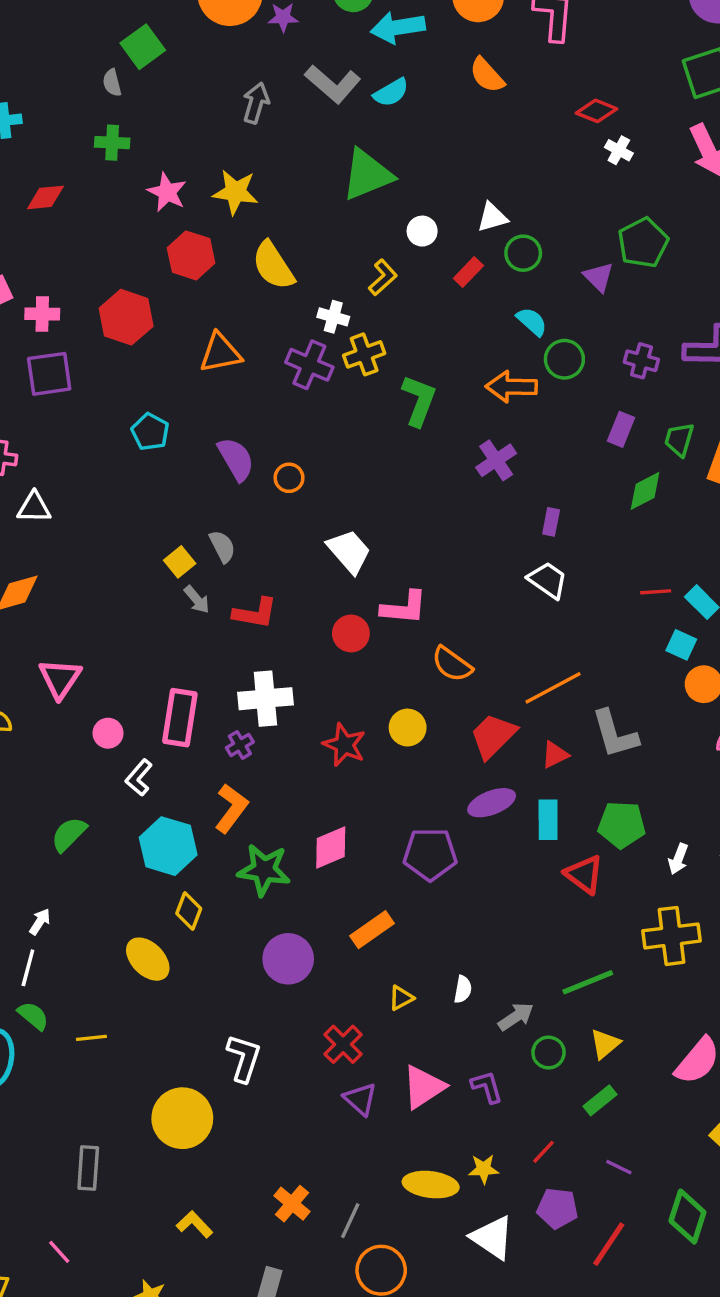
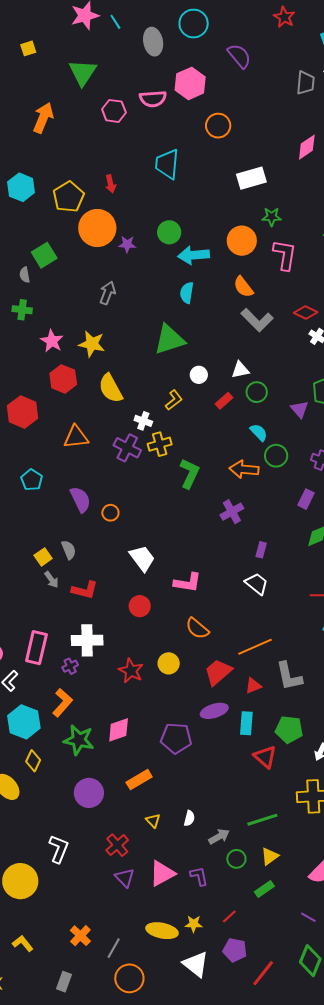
gray L-shape: (333, 84) -> (257, 320), moved
cyan semicircle: (391, 92) -> (187, 293), turned 125
pink L-shape: (404, 608) -> (188, 583), moved
yellow triangle: (401, 998) -> (153, 821), turned -49
purple line: (619, 1167) -> (308, 917), moved

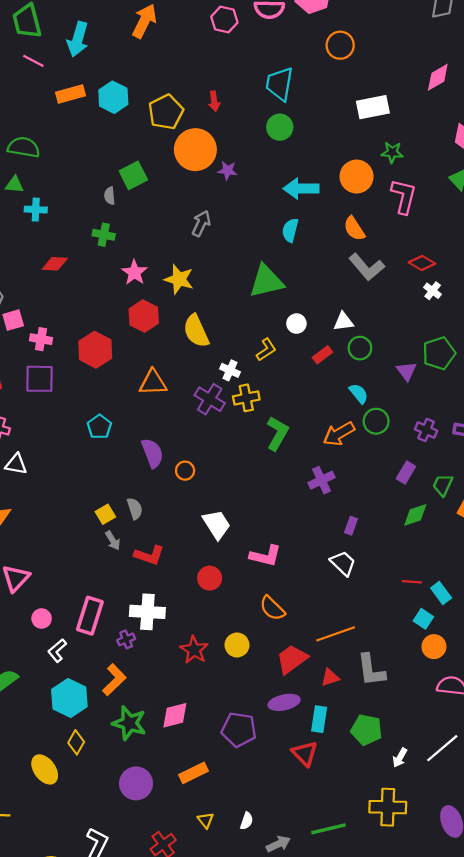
green circle: (169, 232) -> (280, 127), moved
orange arrow: (244, 469) -> (339, 434), turned -40
red triangle: (265, 757) -> (305, 753), moved

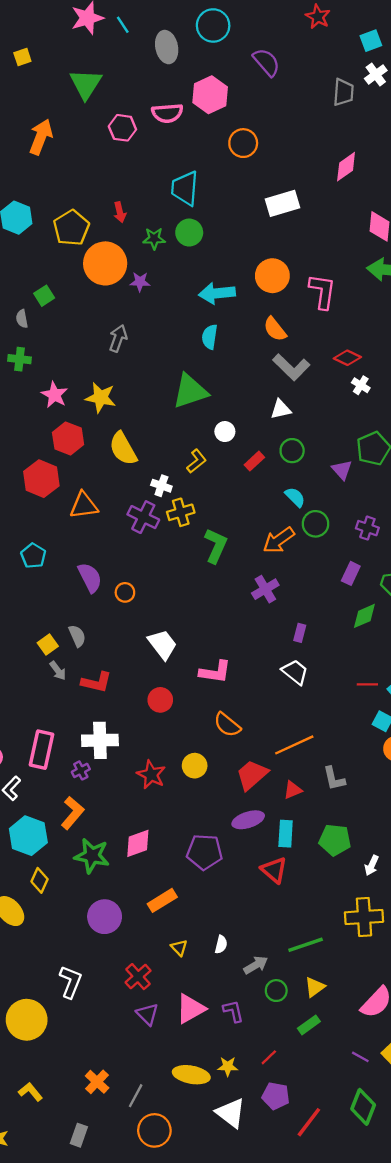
green star: (392, 152) -> (154, 239), moved
green square: (133, 175) -> (44, 296), size x0.7
white triangle: (343, 322) -> (281, 409), moved
red hexagon: (95, 350) -> (41, 479), moved
gray L-shape: (371, 670) -> (334, 779), size x0.7

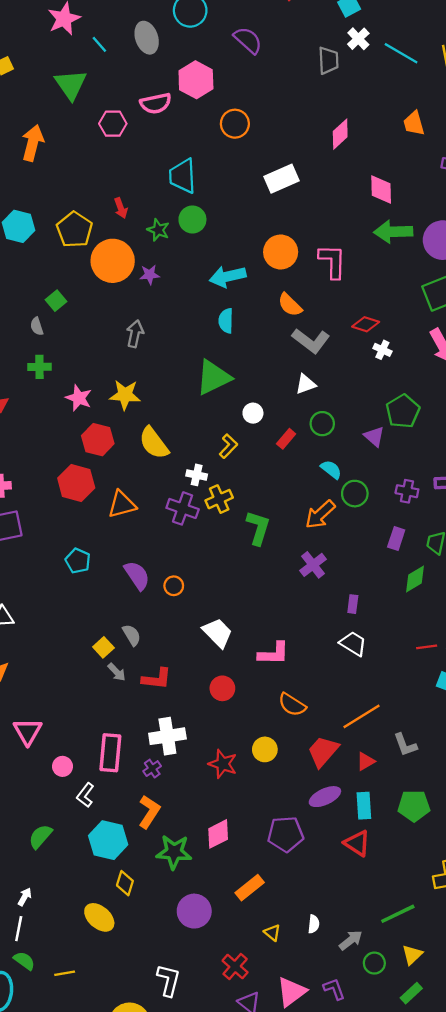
cyan line: (123, 25) -> (99, 44), moved
green star: (154, 239) -> (158, 230), turned 30

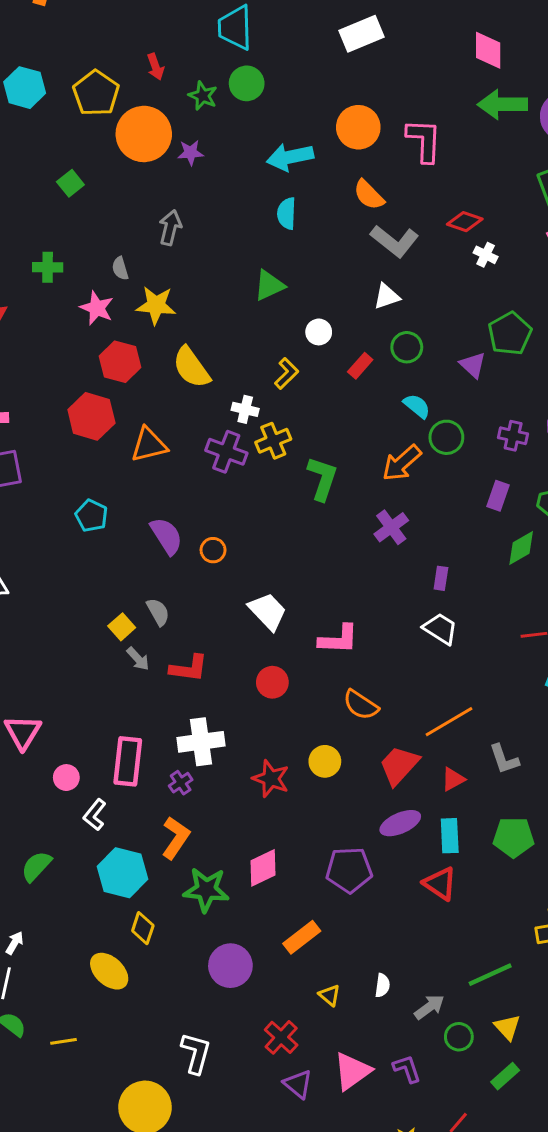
gray semicircle: (37, 326) -> (120, 268), moved
green triangle: (213, 377) -> (269, 285), size x0.7
yellow triangle: (412, 955) -> (507, 1027), turned -30

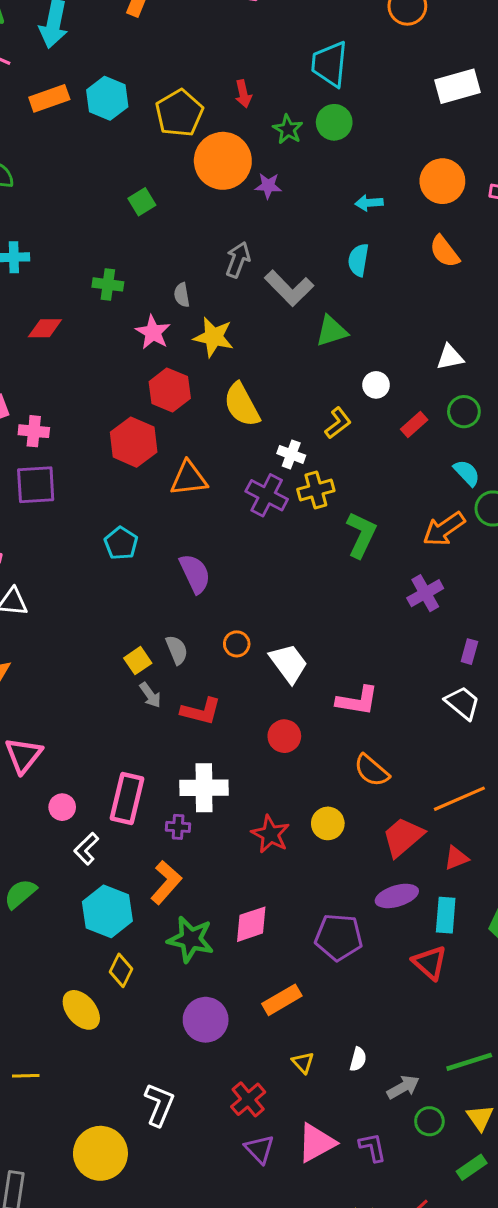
cyan arrow: (290, 157) -> (369, 203), size x0.6
gray L-shape: (395, 241) -> (289, 288), moved
orange circle: (213, 550) -> (237, 644), moved
purple cross: (181, 783) -> (178, 827), turned 30

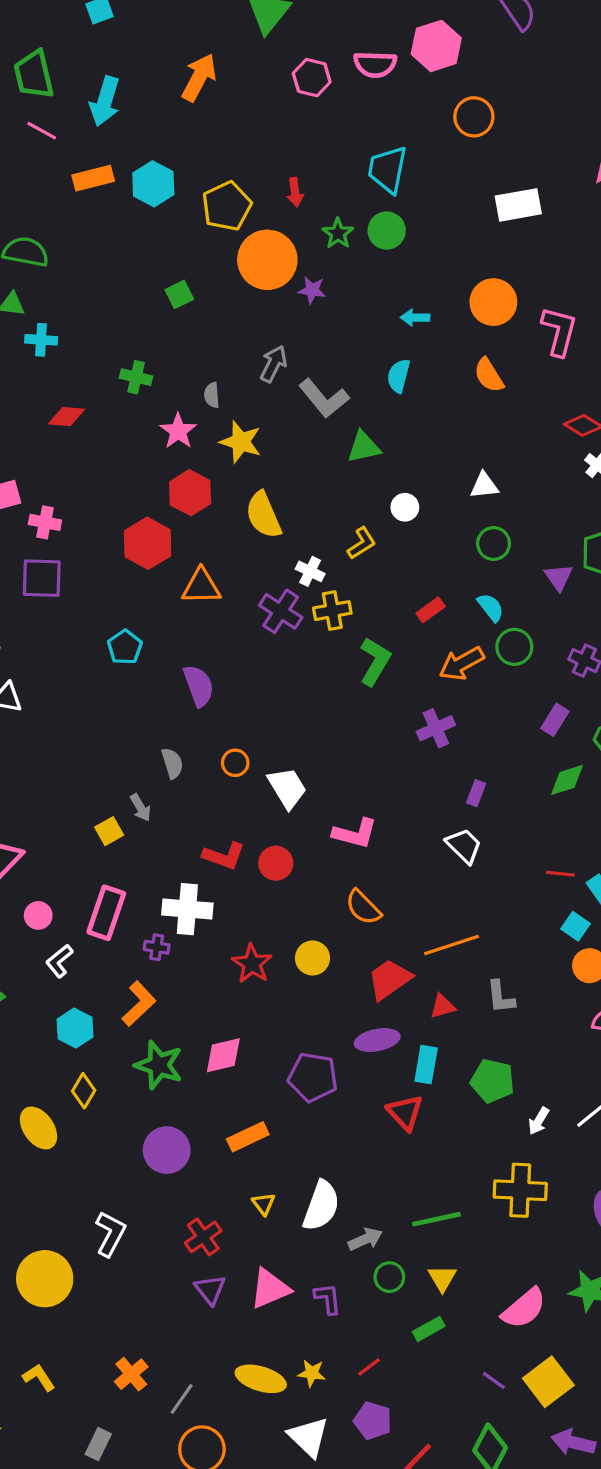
red rectangle: (414, 425) -> (431, 610), moved
yellow square: (138, 661) -> (109, 831), moved
red L-shape: (201, 711) -> (224, 856), moved
cyan hexagon: (107, 911) -> (75, 1028), size x0.7
white semicircle: (358, 1059) -> (321, 1206), size x2.0

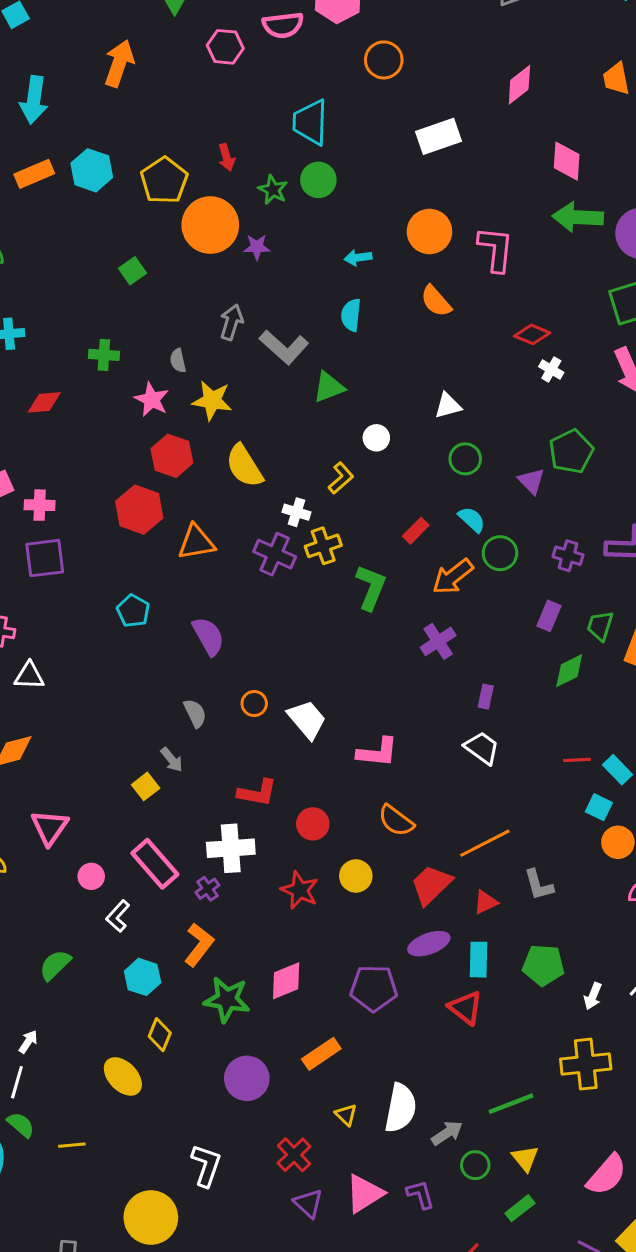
red circle: (276, 863) -> (313, 824), moved
pink rectangle: (106, 913) -> (155, 864), turned -51
purple cross: (157, 947) -> (207, 889), turned -35

